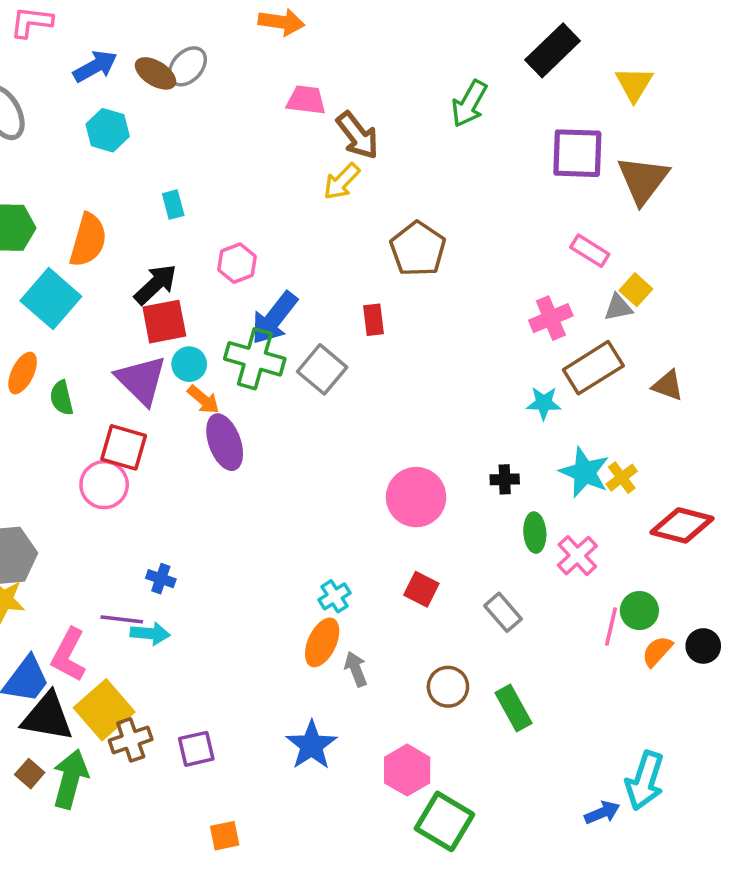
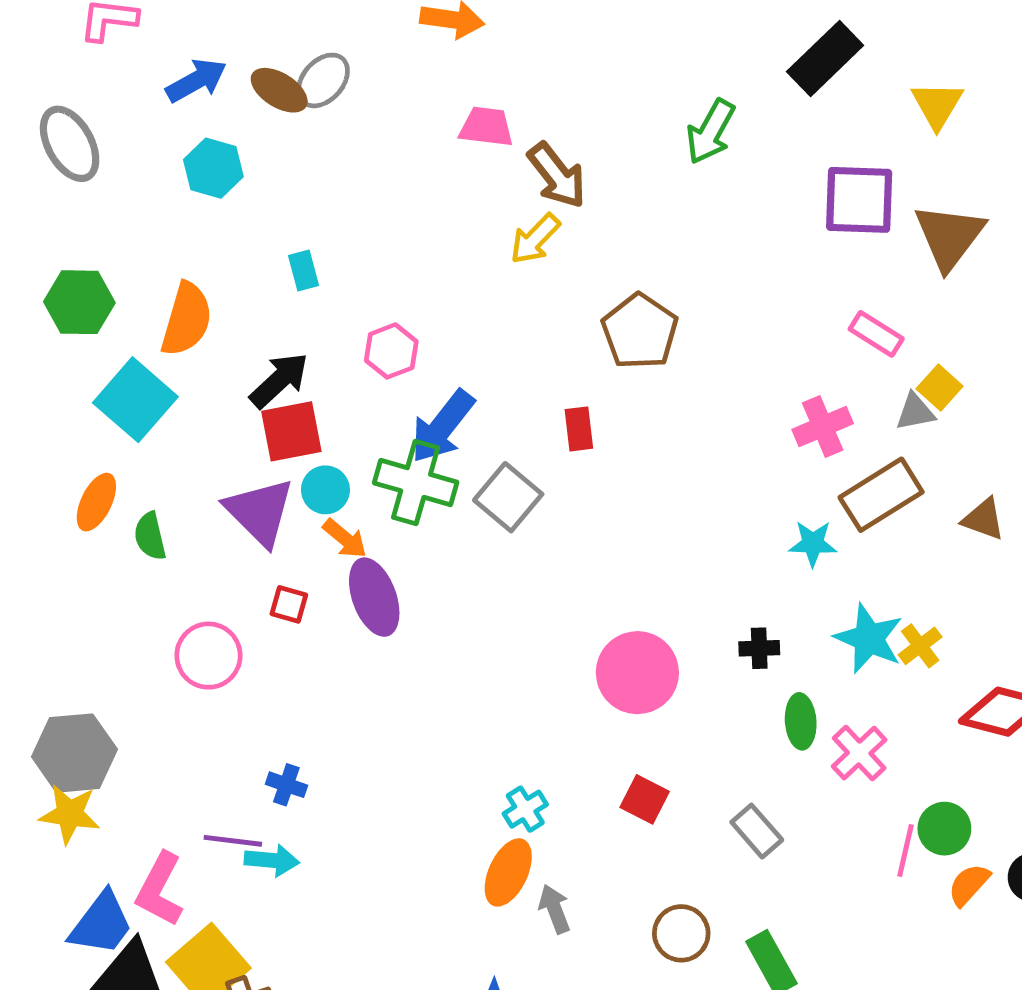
red square: (124, 447) -> (289, 604), moved, size x0.6

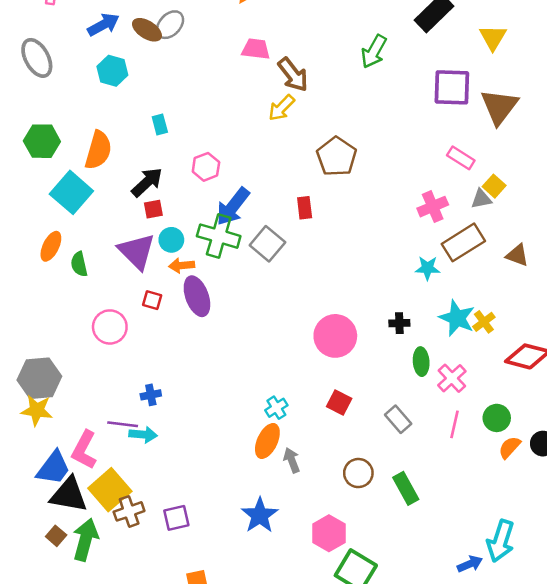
red square: (291, 431) -> (153, 209), size x0.6
orange arrow: (345, 539) -> (182, 265), turned 135
blue cross: (286, 785) -> (151, 395), turned -30
pink line: (905, 851) -> (454, 424), moved

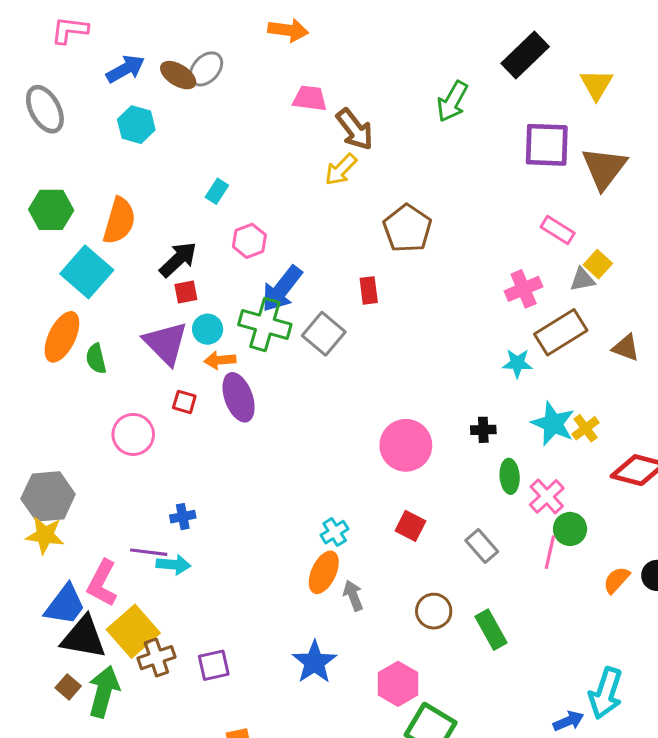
cyan rectangle: (160, 125) -> (217, 191), moved, turned 48
orange ellipse: (51, 246) -> (62, 337), size x1.4
green circle: (497, 418) -> (570, 529), moved

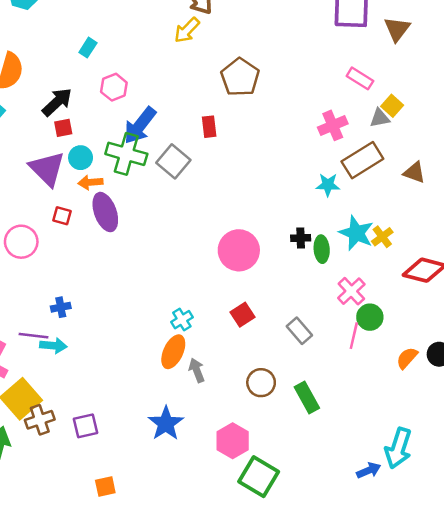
brown triangle: (604, 168) -> (397, 29), size x0.7
green ellipse: (510, 476) -> (322, 249), moved
red square: (410, 526) -> (243, 315), turned 30

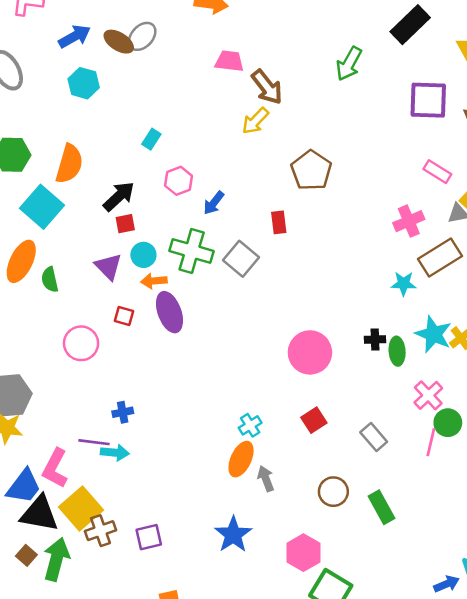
blue arrow: (140, 125) -> (214, 203), moved, size x0.6
purple triangle: (47, 169) -> (108, 267), size x0.7

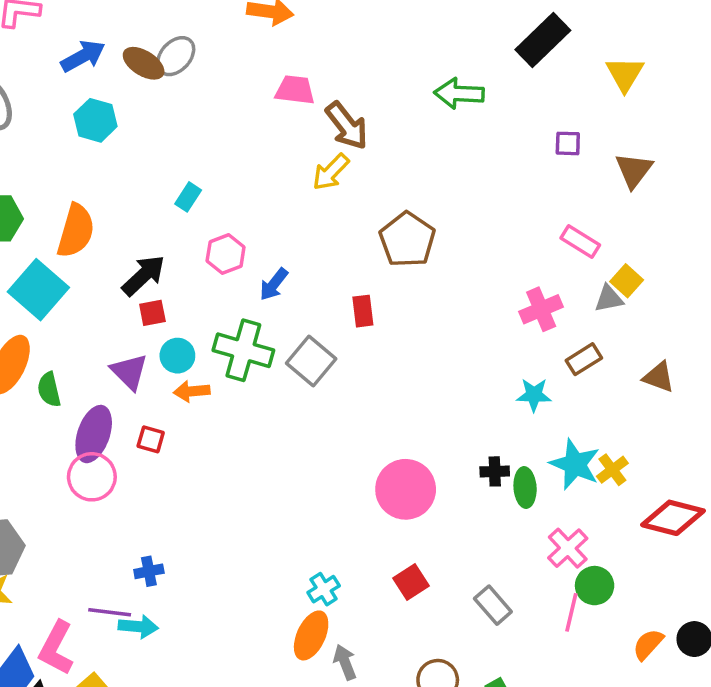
green arrow: (349, 64) -> (459, 94), turned 64
purple square: (428, 100) -> (568, 143), size x0.5
brown rectangle: (440, 258) -> (584, 359), size x0.6
purple ellipse: (169, 312) -> (94, 434), moved, turned 39

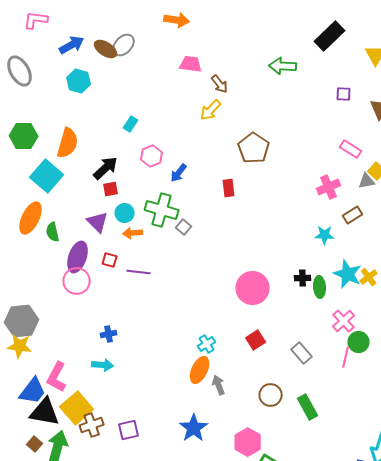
brown arrow: (347, 126) -> (220, 84), size x0.7
gray square: (311, 361) -> (184, 227), moved, size x0.6
purple line: (110, 612) -> (139, 272), moved

